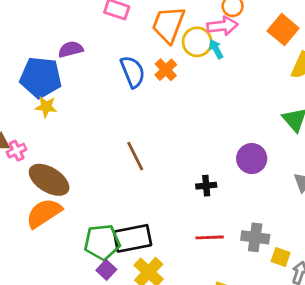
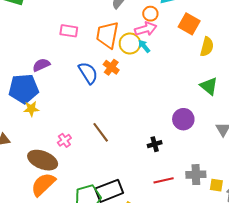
pink cross: (17, 151) -> (64, 140), moved

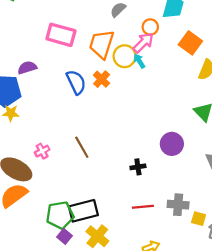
pink arrow: (146, 29) -> (143, 43), turned -35
pink rectangle: (69, 31) -> (61, 35), size x1.5

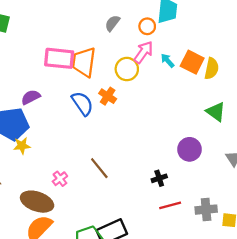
orange circle: (150, 27) -> (147, 26), moved
orange square: (190, 43) -> (192, 62), moved
orange trapezoid: (102, 44) -> (84, 62), moved
cyan arrow: (139, 61) -> (168, 61), moved
red line: (143, 207) -> (170, 205), moved

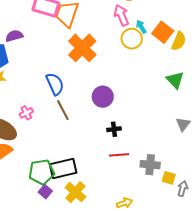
pink arrow: (143, 52) -> (121, 15), turned -70
yellow circle: (127, 69) -> (132, 39), moved
orange cross: (108, 96) -> (82, 48), size x1.8
blue semicircle: (82, 103) -> (55, 84), moved
purple circle: (189, 149) -> (103, 97), moved

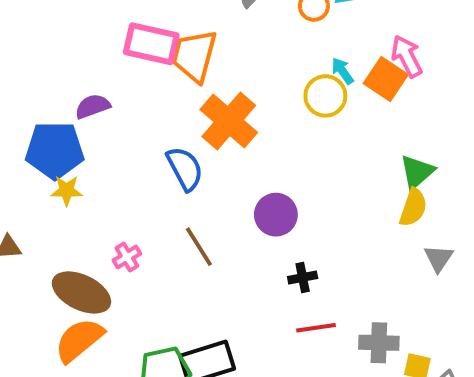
pink arrow: (121, 15) -> (407, 56), moved
yellow semicircle: (179, 41) -> (413, 207), moved
green triangle: (175, 80) -> (417, 172), turned 36
blue semicircle: (55, 84) -> (185, 168), moved

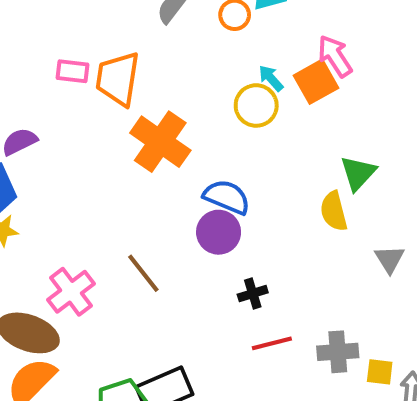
pink rectangle: (151, 44) -> (73, 71), size x0.6
orange square: (386, 79) -> (316, 82), turned 33
blue semicircle: (185, 168) -> (227, 197), moved, turned -33
yellow semicircle: (413, 207) -> (334, 211), moved, turned 153
pink cross: (127, 257) -> (71, 292), size x1.6

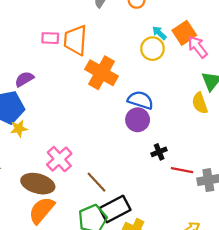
pink arrow: (335, 56) -> (198, 47), moved
brown line: (143, 273) -> (97, 182), moved
red line: (272, 343) -> (182, 170), moved, turned 30

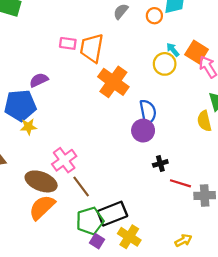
orange square: (184, 33) -> (197, 52), turned -30
blue semicircle: (140, 100) -> (148, 112), turned 55
brown line: (97, 182) -> (81, 187), moved

